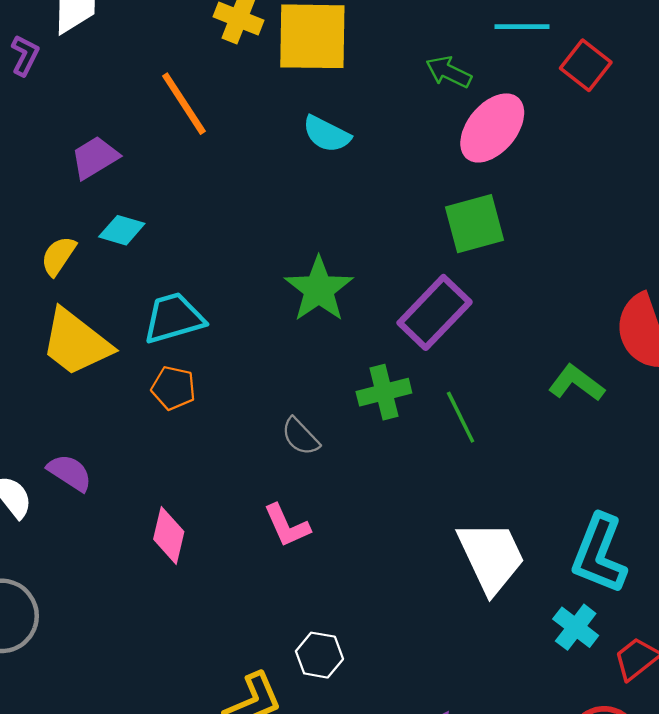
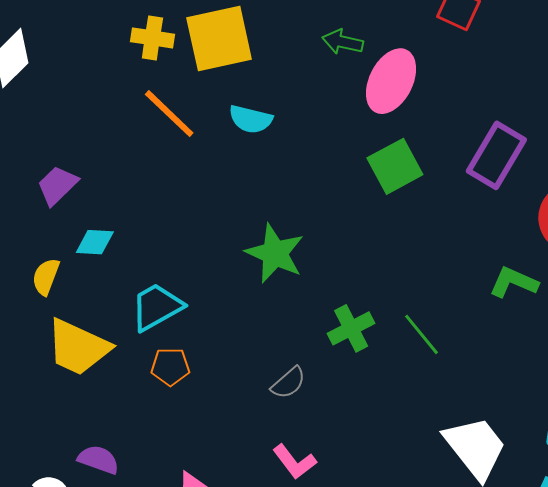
orange line: (184, 104) -> (169, 114), moved
purple rectangle: (435, 312) -> (496, 155), moved
gray semicircle: (300, 436) -> (288, 383), turned -75

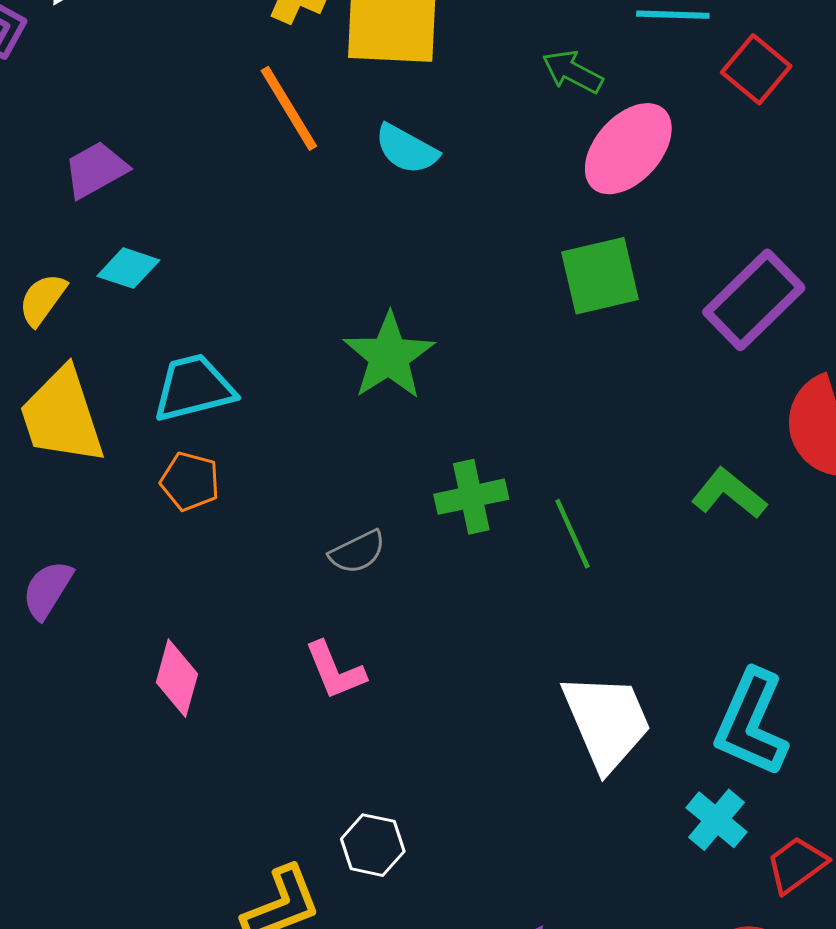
yellow trapezoid: (78, 347) -> (62, 416), turned 32
purple semicircle: (98, 460) -> (47, 590), turned -93

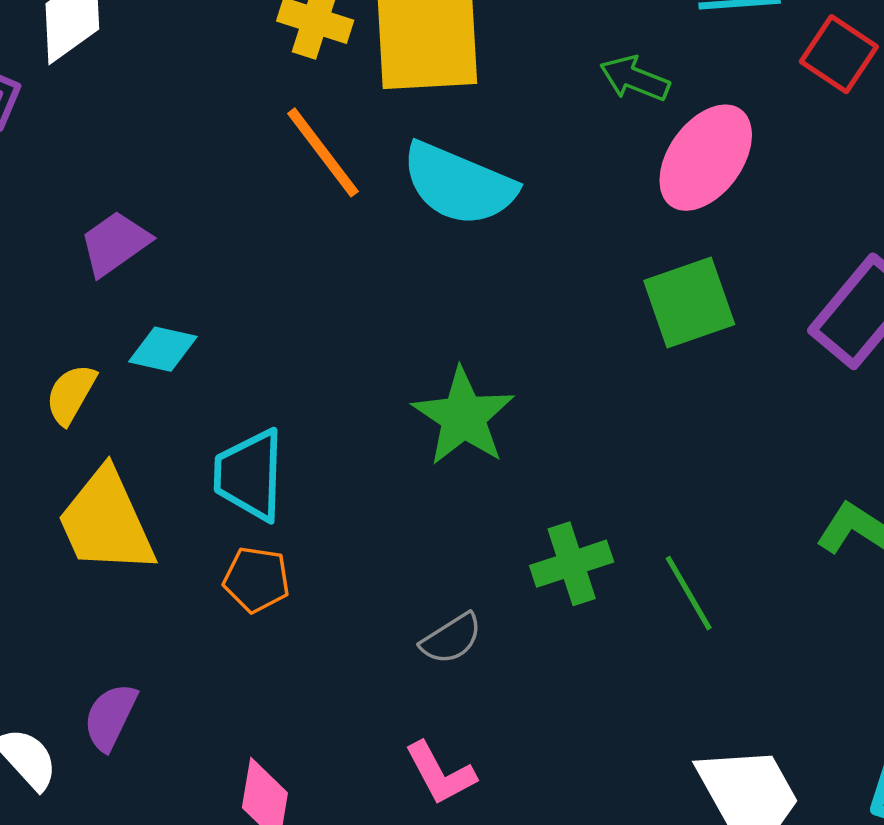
cyan semicircle: (406, 149) -> (459, 184), size x1.6
cyan trapezoid: (194, 388) -> (250, 475), turned -68

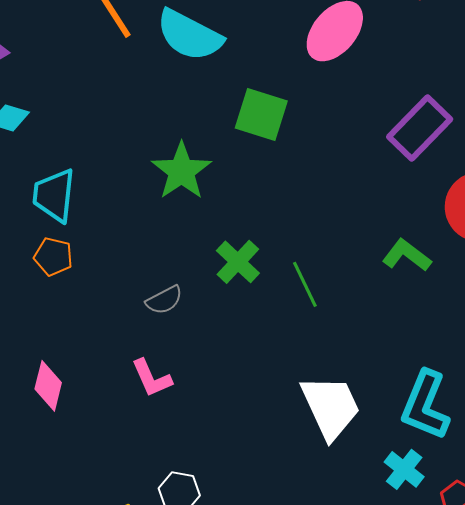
green square: (689, 302) -> (261, 115), moved, turned 32
green cross: (572, 564) -> (238, 262), turned -33

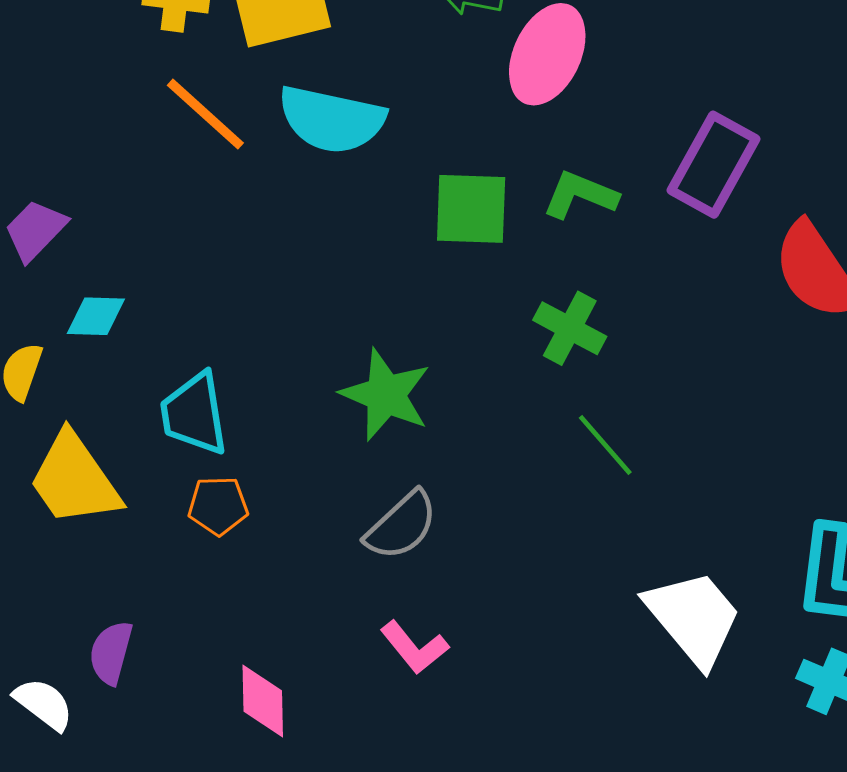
green star: (182, 171) -> (386, 395), moved
green L-shape: (407, 255) -> (580, 195), moved
green cross: (238, 262) -> (570, 328), moved
gray semicircle: (164, 300) -> (401, 526), size x1.4

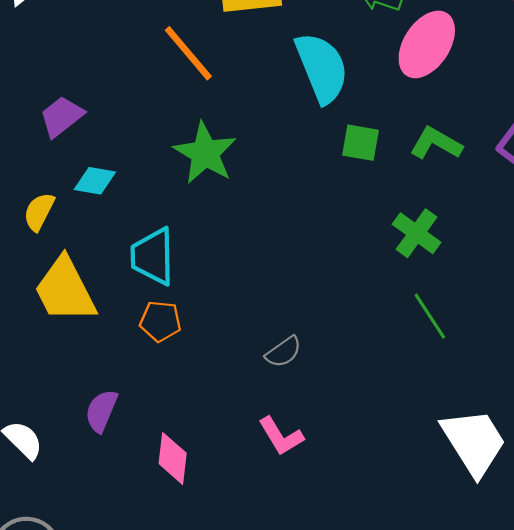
cyan semicircle: (332, 119) -> (322, 68), moved, turned -132
green square: (471, 209) -> (360, 143), size x0.7
green star: (386, 395) -> (205, 153), moved
gray semicircle: (401, 526) -> (284, 352), size x0.7
purple semicircle: (111, 653) -> (101, 411), moved

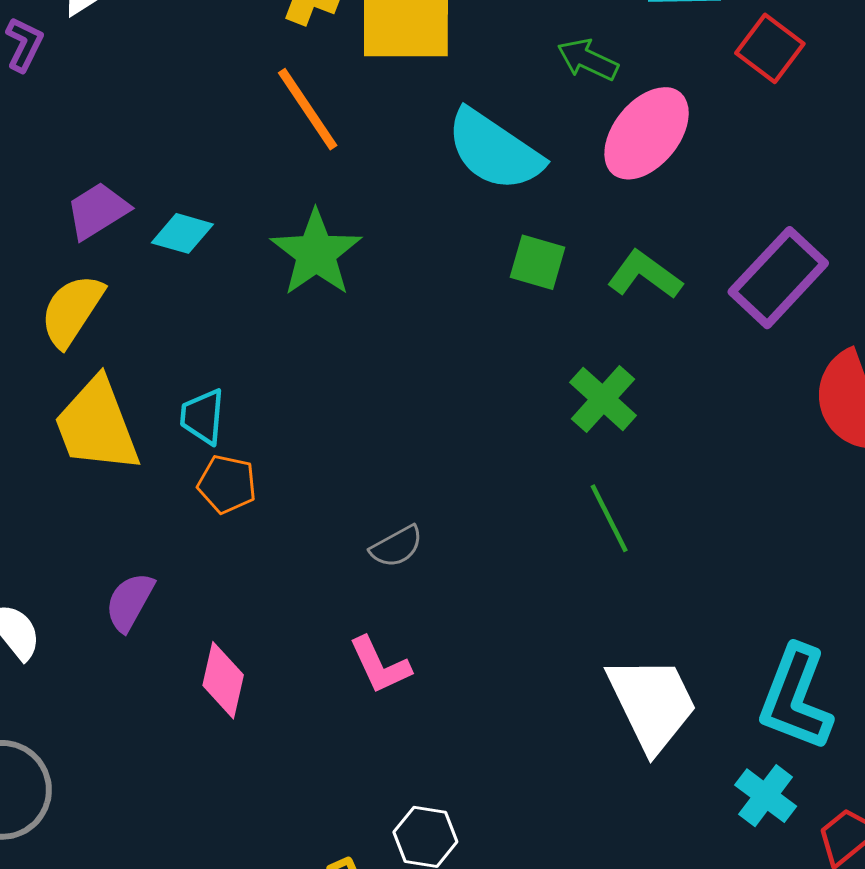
cyan semicircle: (322, 68) -> (494, 150), turned 140
purple trapezoid: (62, 116) -> (98, 211), moved
cyan diamond: (95, 181) -> (182, 233), moved
yellow semicircle: (39, 212) -> (72, 310), size x1.4
cyan trapezoid: (153, 256) -> (203, 416), moved, size x0.7

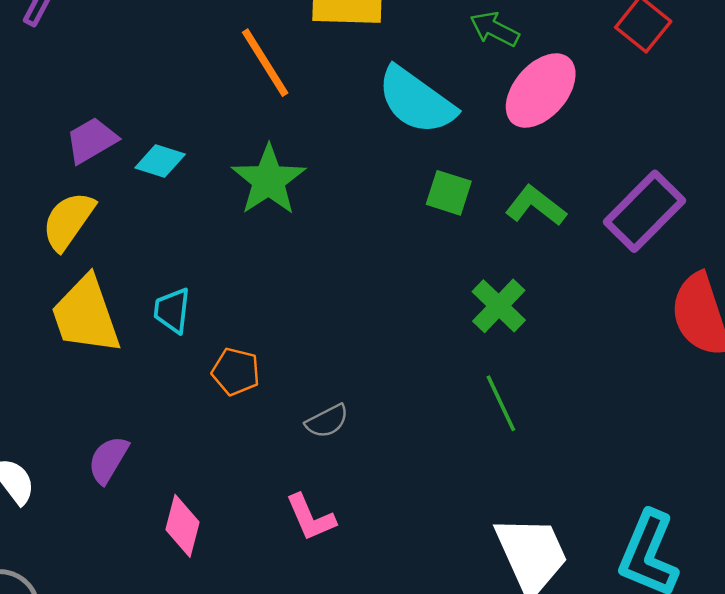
orange pentagon: (227, 484) -> (236, 372), moved

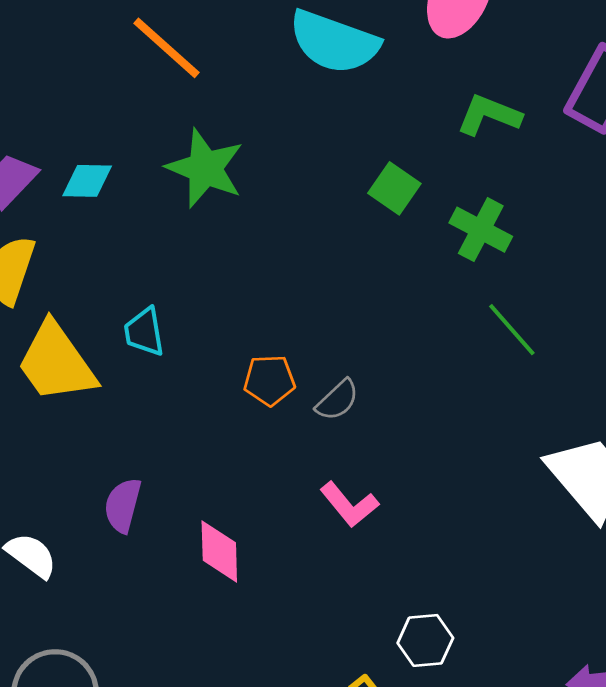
green square: (449, 193) -> (394, 188), moved, turned 33
orange pentagon: (236, 372) -> (269, 380), moved

